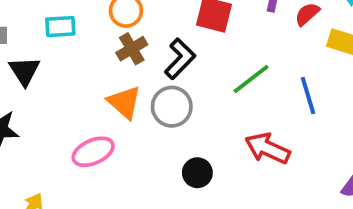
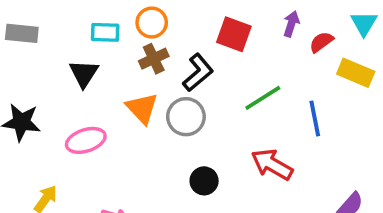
cyan rectangle: (60, 27) -> (105, 32), moved
black triangle: (24, 71) -> (84, 73), moved
pink ellipse: (93, 152) -> (86, 140), moved

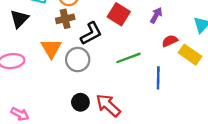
red semicircle: (321, 42) -> (170, 41), moved
red arrow: (272, 164) -> (108, 105), moved

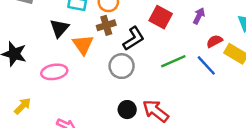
orange triangle: (51, 48) -> (83, 45), moved
blue line: (158, 78) -> (206, 65), moved, turned -40

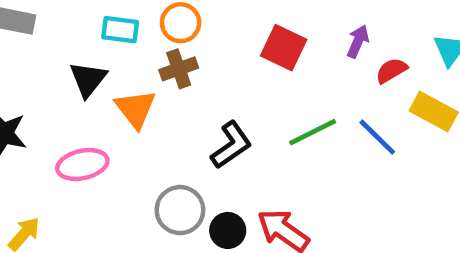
black L-shape: (134, 39) -> (231, 145), moved
red semicircle: (214, 41) -> (391, 71), moved
gray circle: (122, 66) -> (180, 210), moved

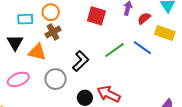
orange triangle: (135, 109) -> (37, 52), turned -30
gray circle: (180, 210) -> (56, 79), moved

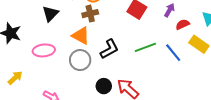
orange triangle: (37, 52) -> (81, 36), moved

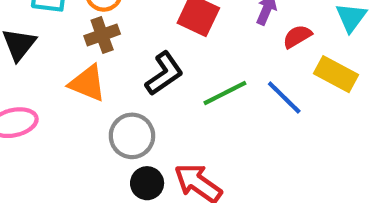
black L-shape: (109, 49) -> (164, 74), moved
gray circle: (80, 60) -> (132, 136), moved

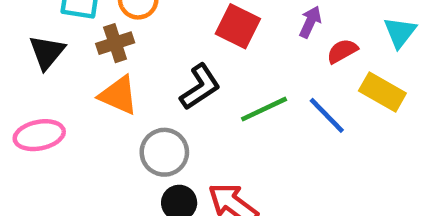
brown cross: (102, 35) -> (115, 43), moved

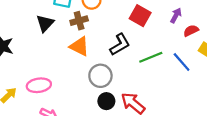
pink ellipse: (39, 135) -> (39, 85), moved

